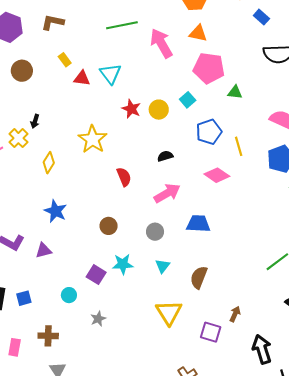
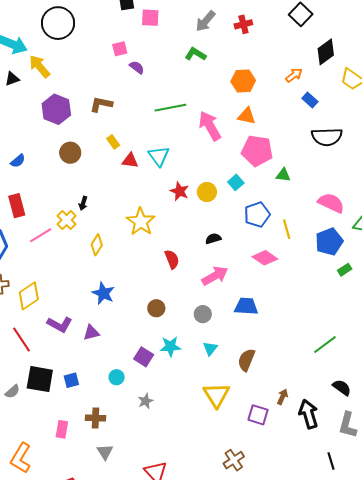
black arrow: (262, 349) -> (308, 414), moved

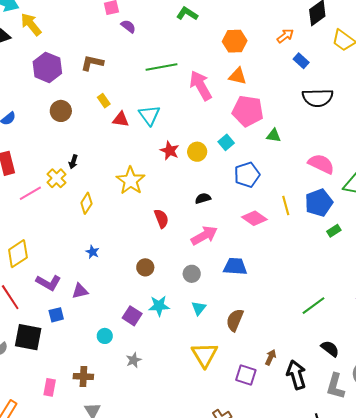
yellow line: (287, 229) -> (286, 205), moved
blue star: (103, 293) -> (92, 252), size x0.6
blue square: (71, 380) -> (56, 315), moved

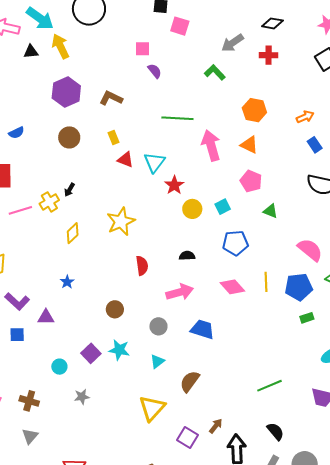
pink pentagon: (248, 111) -> (251, 181), size x0.7
red star: (170, 151) -> (174, 185), moved

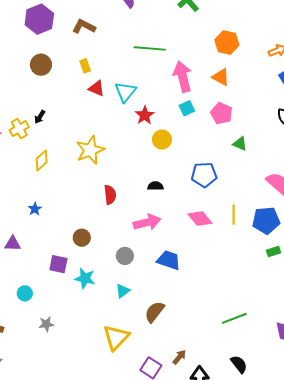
cyan square: (223, 207) -> (187, 108), moved
purple square: (91, 353) -> (58, 264), moved, turned -36

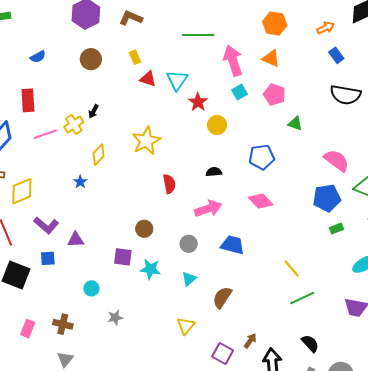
blue star: (35, 209) -> (80, 182), moved
yellow line: (234, 215) -> (292, 268), moved, turned -36
yellow triangle: (116, 337) -> (186, 326), size x0.7

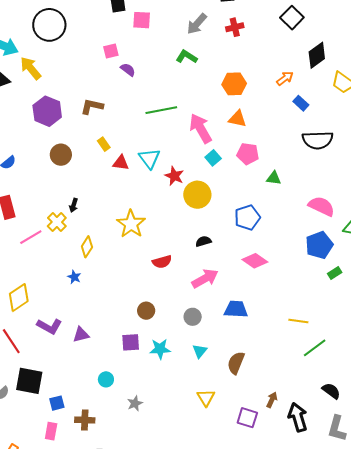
yellow circle: (217, 125) -> (197, 195), size x1.4
red semicircle: (169, 184) -> (162, 262), turned 96
blue square: (48, 258) -> (57, 403), moved
yellow line: (292, 268) -> (298, 321), turned -30

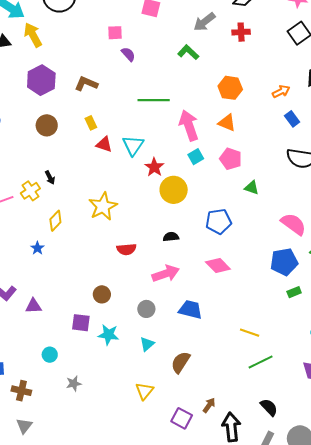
black arrow: (74, 205) -> (50, 178), turned -56

